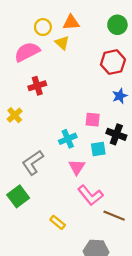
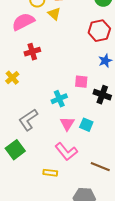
cyan square: (98, 149) -> (86, 125), moved, turned 32
pink L-shape: (90, 195) -> (66, 152), moved
yellow rectangle: (58, 222) -> (50, 173), turned -32

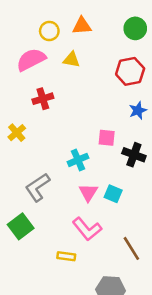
yellow triangle: (54, 14) -> (71, 60), moved, turned -32
brown line: (100, 167) -> (131, 248), turned 36

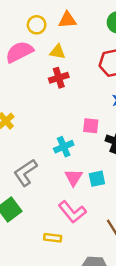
red cross: (43, 99) -> (59, 78), moved
cyan square: (113, 194) -> (97, 179), turned -35

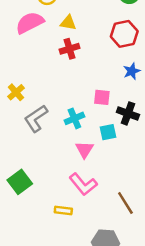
gray L-shape: (26, 173) -> (36, 118), moved
cyan square: (97, 179) -> (108, 132), moved

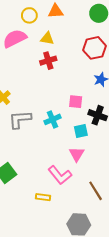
gray L-shape: (36, 118) -> (20, 119), turned 30
pink triangle: (84, 150) -> (77, 154), moved

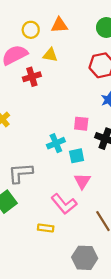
red cross: (48, 61) -> (32, 77), moved
gray L-shape: (20, 119) -> (20, 173), moved
cyan square: (81, 131) -> (77, 156), moved

